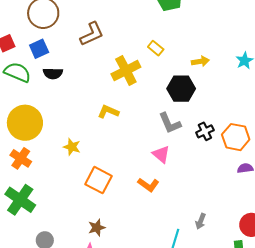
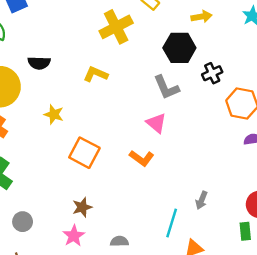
black semicircle: (53, 73) -> (39, 63), moved
black cross: (205, 131) -> (212, 73), moved

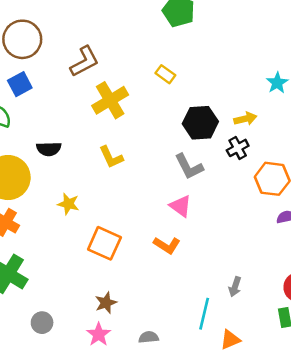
yellow arrow: (202, 17) -> (245, 119), moved
yellow cross: (116, 27) -> (110, 100), moved
yellow L-shape: (96, 74) -> (111, 157), turned -135

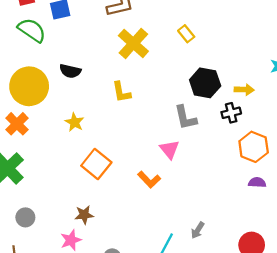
yellow cross: (110, 100) -> (133, 43), turned -32

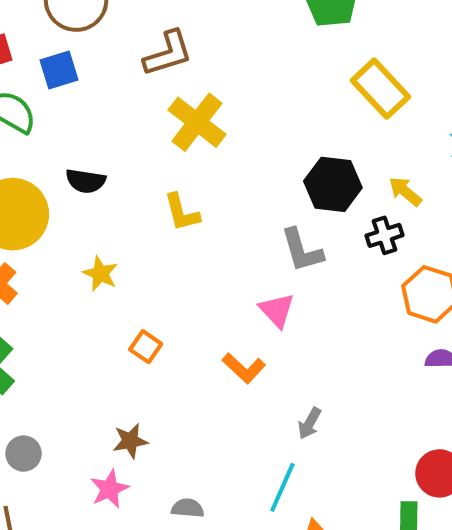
yellow rectangle: (186, 34) -> (381, 89), moved, size x1.8
yellow arrow: (244, 90) -> (405, 191), turned -138
orange square: (96, 164) -> (146, 347), size x0.6
gray arrow: (198, 230) -> (309, 423), moved

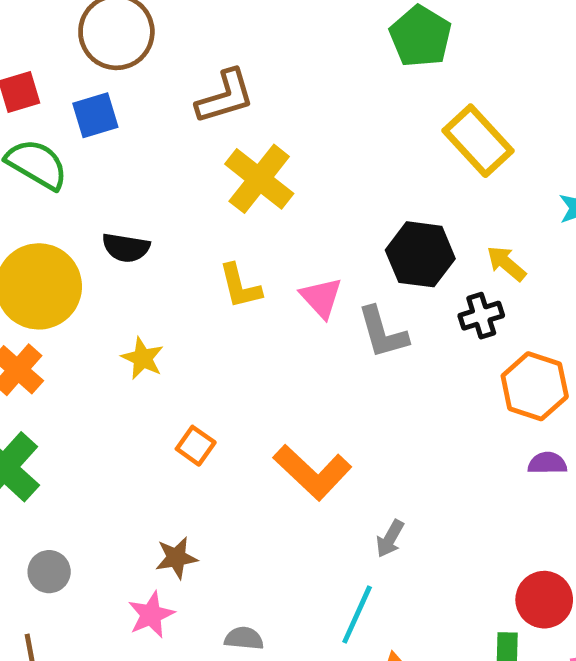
pink triangle: (277, 310) -> (321, 298), moved
orange L-shape: (244, 368) -> (312, 472), size x1.5

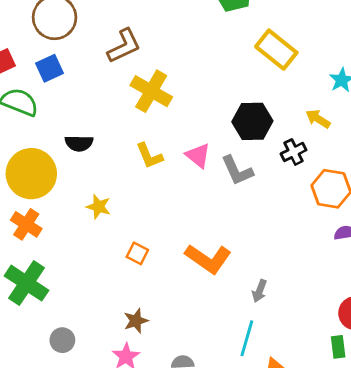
yellow arrow: (506, 263) -> (318, 119), moved

